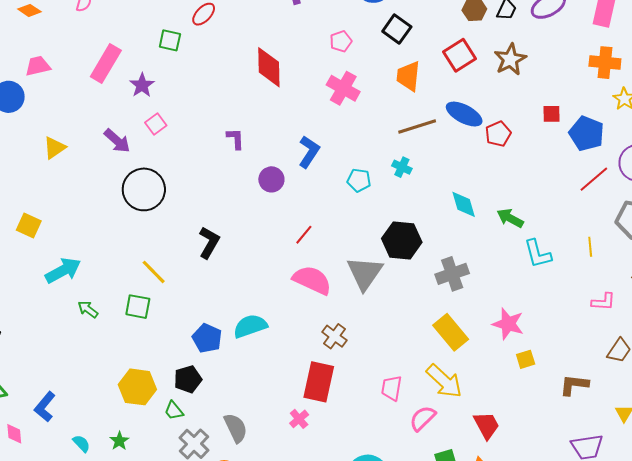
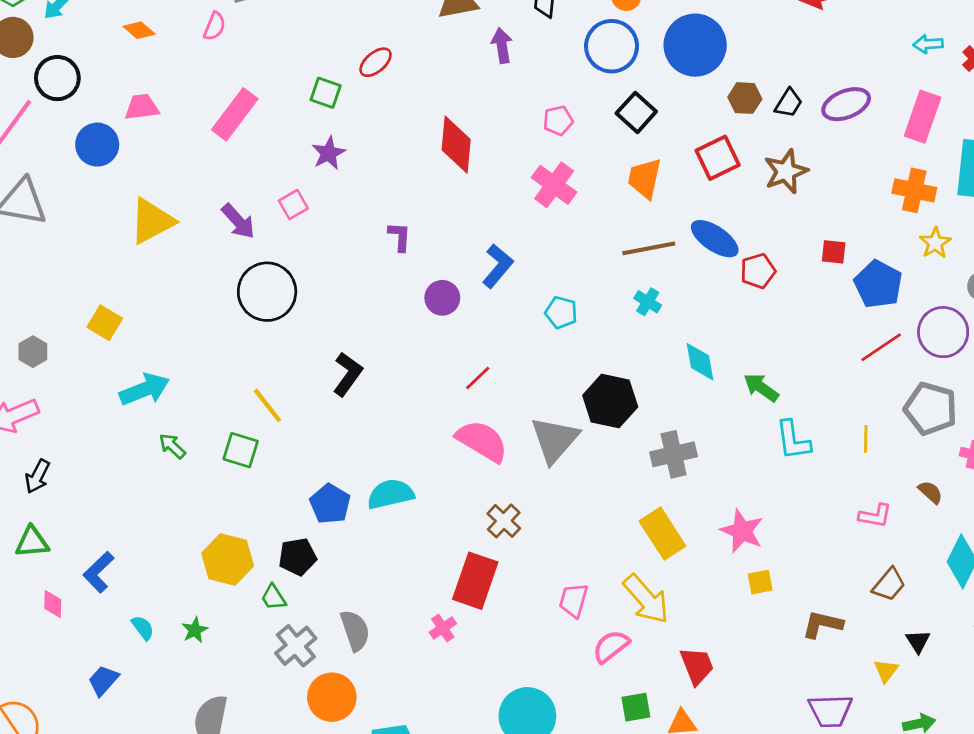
purple star: (142, 85) -> (329, 153), moved
yellow triangle: (54, 148) -> (152, 221), size x1.5
cyan cross: (402, 167) -> (648, 302), moved

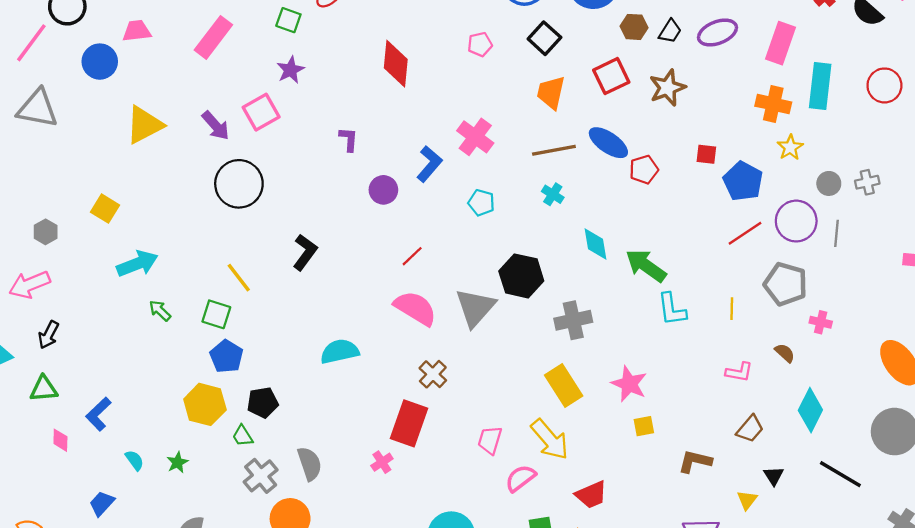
pink cross: (554, 185) -> (475, 137), moved
pink square: (293, 205) -> (261, 112), size x1.5
green arrow: (761, 388) -> (646, 266), size x1.4
blue pentagon: (330, 504) -> (227, 356), moved
red trapezoid: (697, 666) -> (591, 495), turned 88

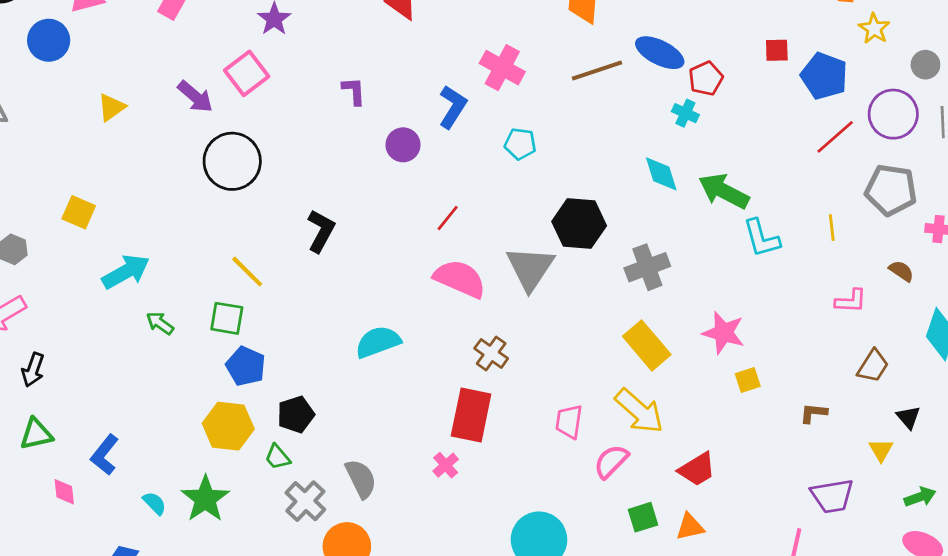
yellow triangle: (144, 125) -> (111, 107), size x0.6
cyan cross: (553, 194) -> (685, 113), moved
brown L-shape: (695, 461) -> (813, 413), size x0.7
green star: (177, 462) -> (205, 499), size x1.8

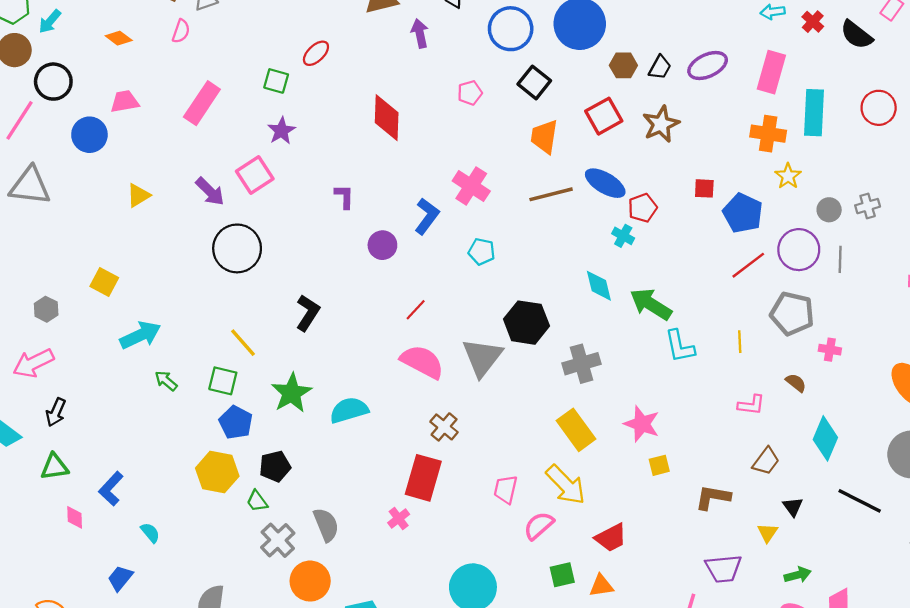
brown L-shape: (813, 413) -> (713, 497), size x1.5
green star: (205, 499) -> (292, 393), moved

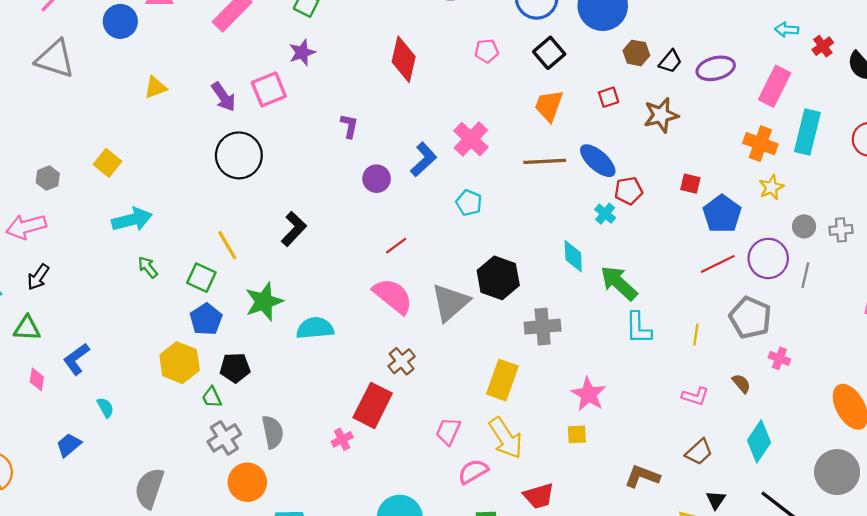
red square: (604, 116) -> (609, 97), size x0.6
yellow rectangle: (576, 430) -> (502, 380), moved, turned 45
yellow square: (659, 465) -> (577, 434), moved

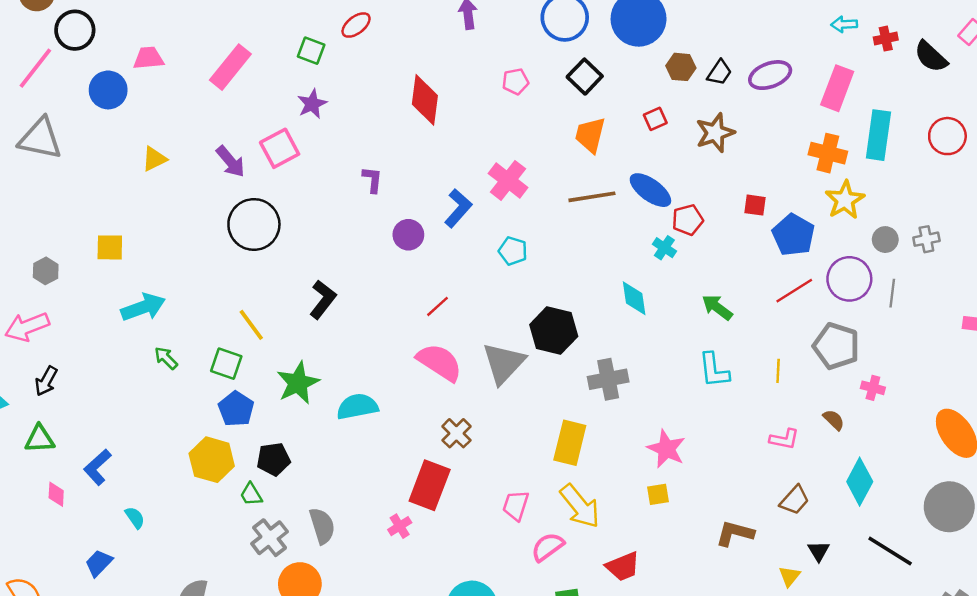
red cross: (823, 46) -> (886, 39), turned 30
yellow square: (107, 163) -> (110, 247), turned -32
yellow star: (771, 187) -> (845, 200), size x1.4
green arrow: (619, 283) -> (717, 307), moved, size x0.7

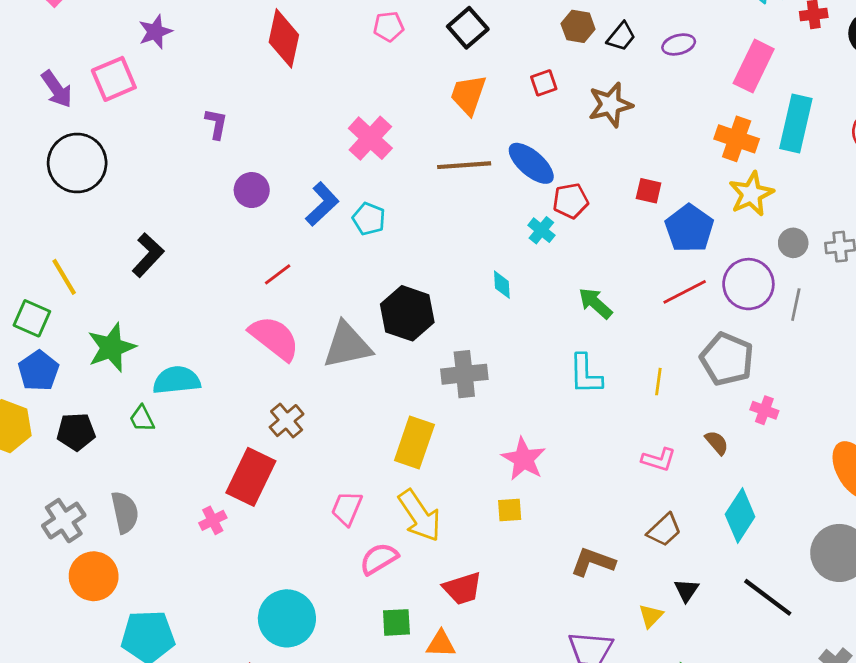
purple ellipse: (770, 75) -> (679, 44), size x0.7
blue L-shape: (458, 208) -> (322, 204), moved
cyan diamond: (634, 298) -> (502, 285), size x0.7
gray triangle: (504, 363) -> (347, 345), turned 30
green trapezoid: (251, 494) -> (142, 419), moved

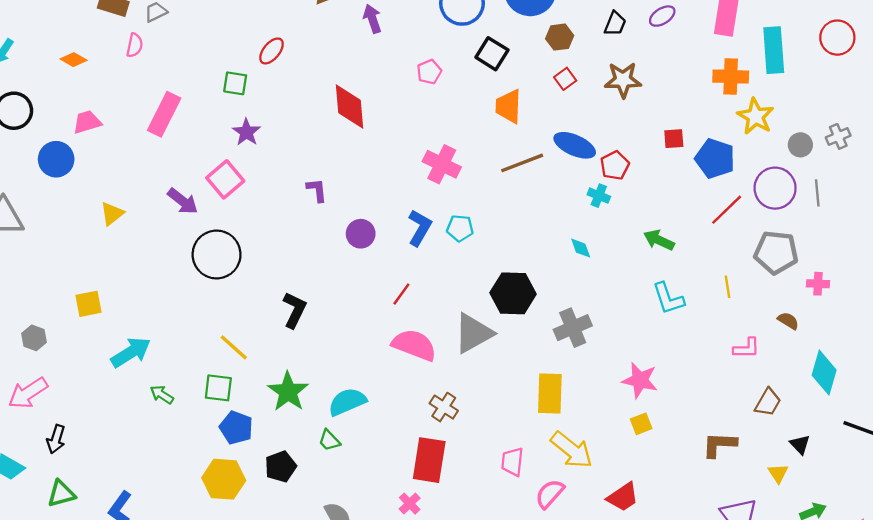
brown hexagon: (578, 26) -> (560, 37), moved
brown star: (610, 105) -> (623, 80), turned 30

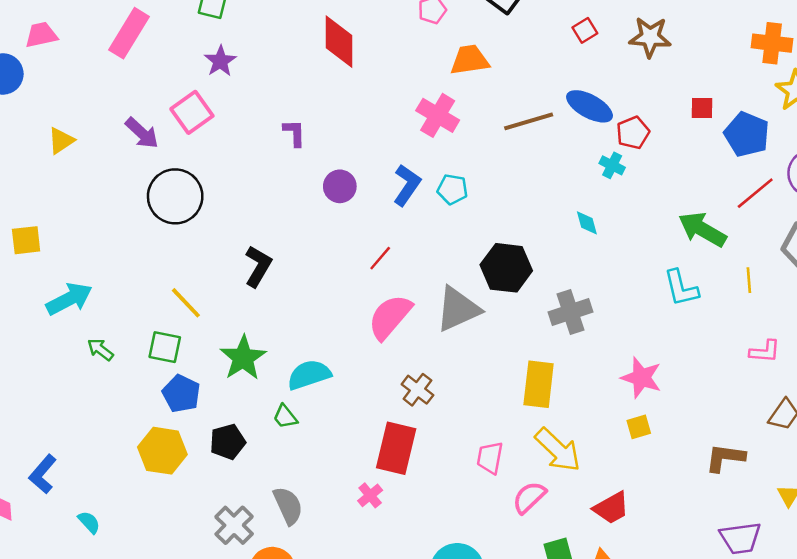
orange trapezoid: (508, 106) -> (470, 60), moved, turned 75
green arrow: (659, 240) -> (702, 229), moved, size x1.4
pink semicircle: (414, 345) -> (390, 317), turned -75

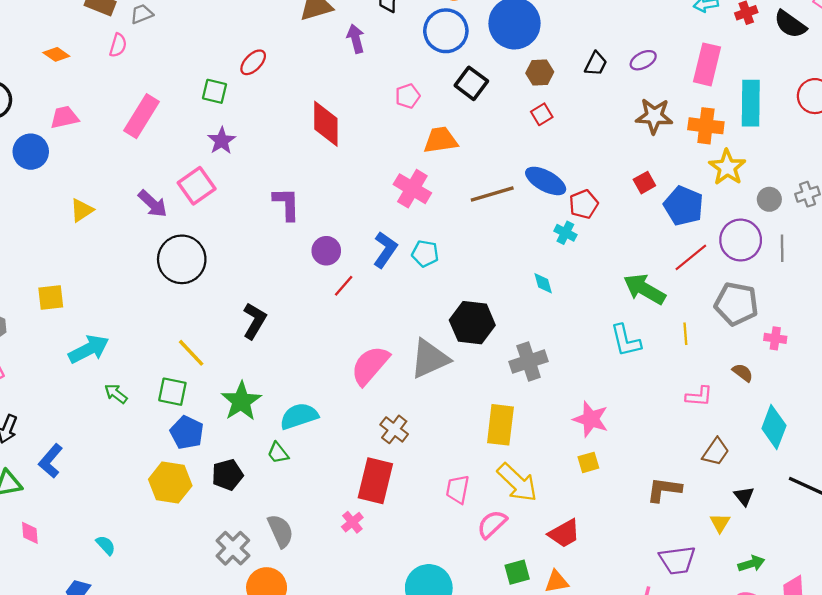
brown star: (650, 37) -> (654, 116), moved
red square: (702, 108) -> (644, 183), turned -30
purple L-shape: (294, 133) -> (286, 204), size x1.4
red line: (380, 258) -> (344, 286), moved
blue L-shape: (43, 474) -> (51, 461), moved

